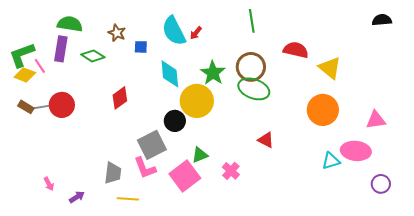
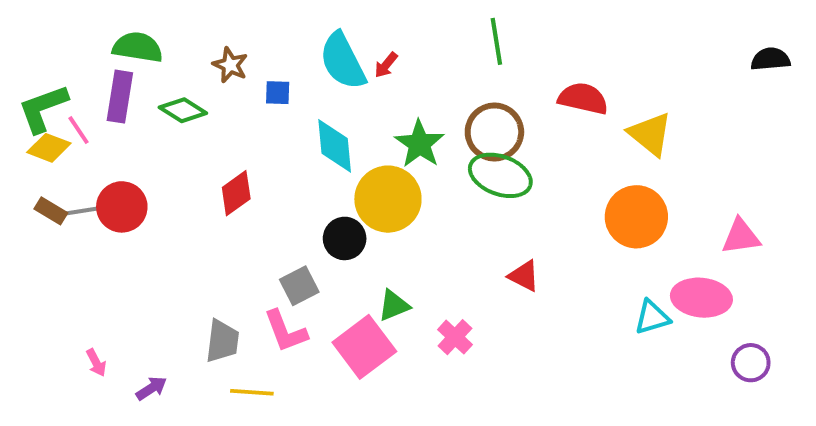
black semicircle: (382, 20) -> (770, 59), moved
gray square: (152, 145) -> (299, 286), size x0.7

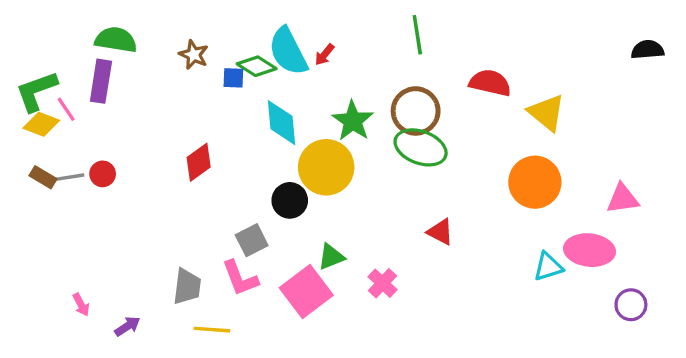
green diamond: (183, 110) -> (257, 66), moved
red circle: (122, 207) -> (103, 174), size x0.6

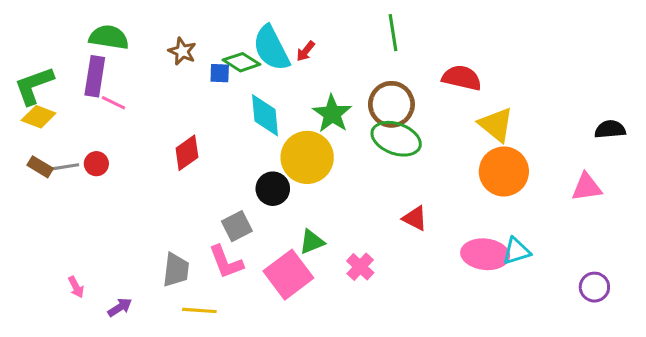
black semicircle: (647, 50) -> (610, 129), moved
pink line: (66, 109) -> (114, 103), moved, turned -30
yellow triangle: (546, 113) -> (496, 125), moved
pink ellipse: (590, 250) -> (485, 254), moved

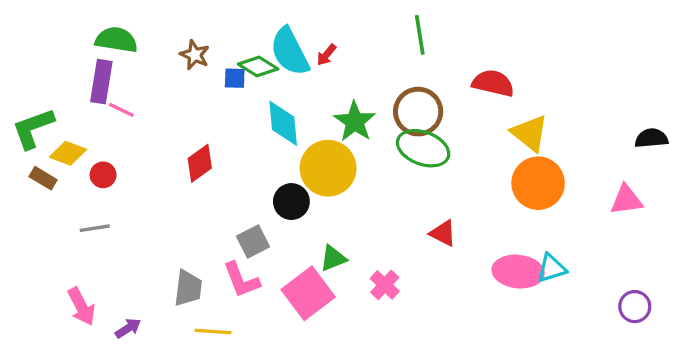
green L-shape: (34, 86) -> (33, 128), moved
yellow diamond: (39, 117) -> (68, 153), moved
gray line: (65, 167) -> (95, 228), moved
pink arrow: (76, 287) -> (81, 307), size x1.6

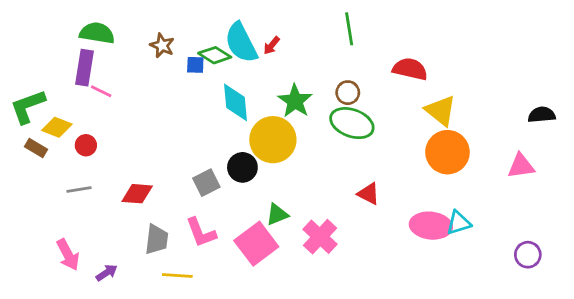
brown circle: (418, 112) -> (348, 93), size x0.6
red diamond: (200, 163) -> (137, 194), moved, turned 40
gray square: (253, 242) -> (206, 183), moved
pink cross: (385, 285) -> (320, 237), size x1.4

